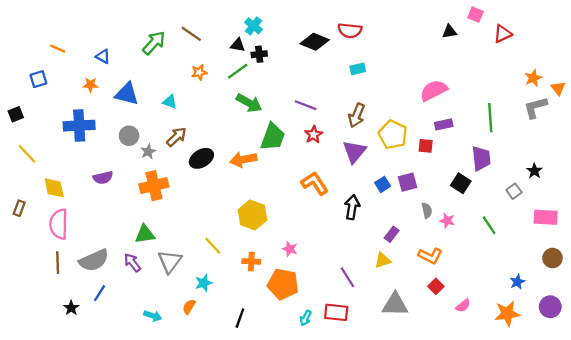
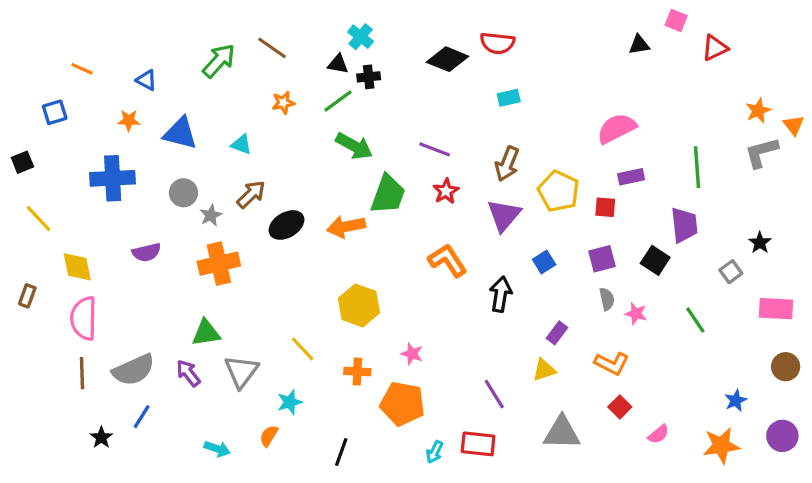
purple square: (408, 182) -> (602, 259), moved

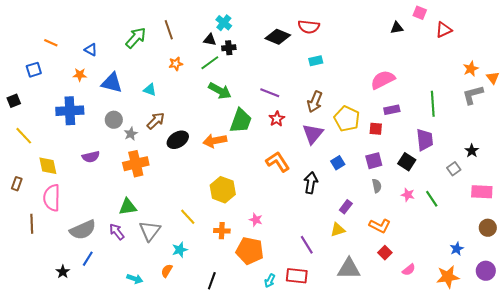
brown line: (272, 48) -> (169, 30), turned 36
pink star: (636, 314) -> (408, 195), moved
brown line: (82, 373) -> (32, 224), moved

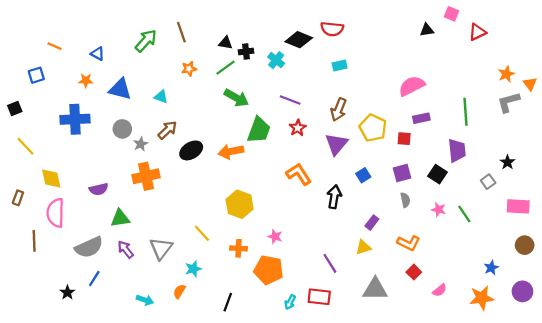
cyan cross: (224, 23) -> (276, 60), moved
purple semicircle: (91, 157) -> (99, 189), moved
green triangle: (128, 207) -> (120, 218), moved

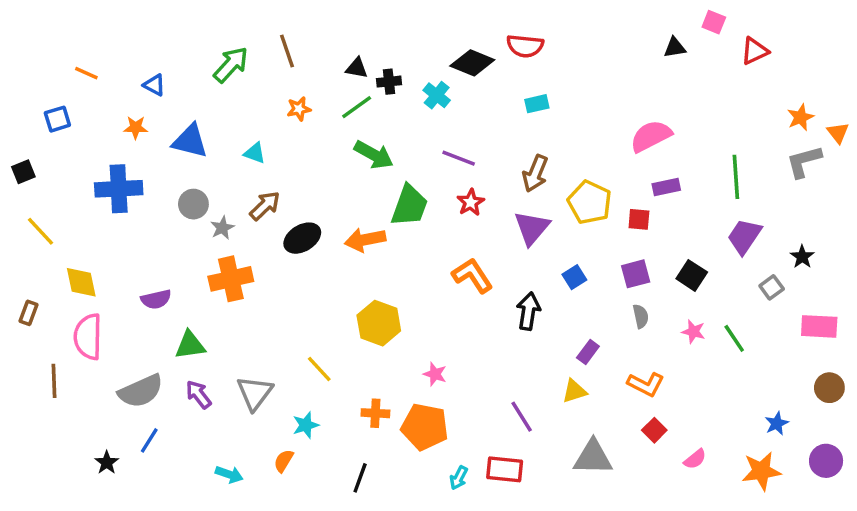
purple trapezoid: (457, 150) -> (744, 236), moved, turned -140
orange cross: (238, 248) -> (375, 413), moved

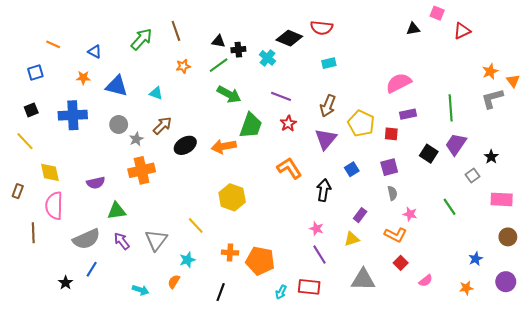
black square: (23, 172) -> (31, 110), moved
black square: (692, 275) -> (429, 154), moved
pink star: (693, 332) -> (410, 214), moved
pink star: (435, 374) -> (316, 229), moved
orange star: (761, 471) -> (466, 288), size x0.6

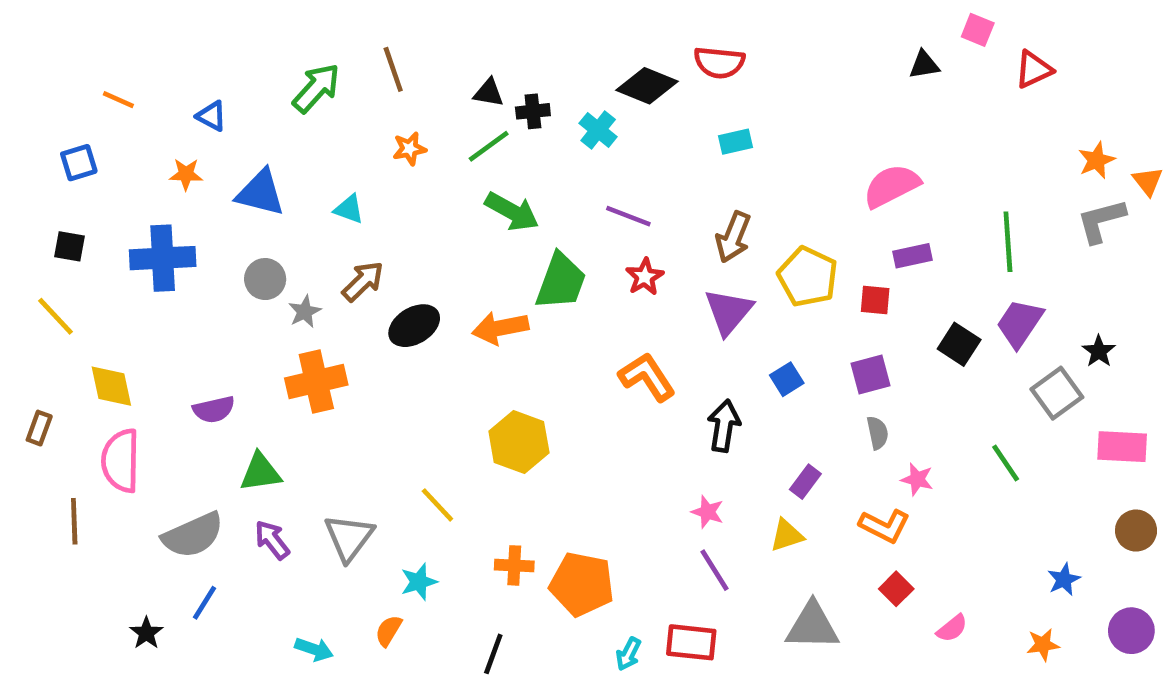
black square: (31, 110) -> (69, 246), turned 32
gray square: (472, 176) -> (1057, 393), size x1.5

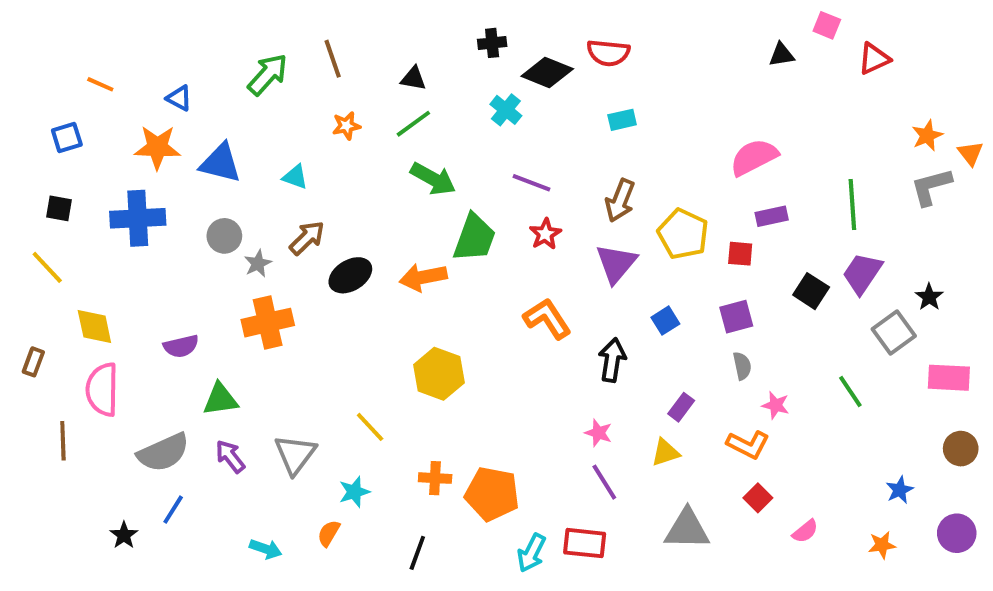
black cross: (533, 111) -> (492, 43), moved
orange star: (186, 174) -> (157, 147), size x1.6
cyan arrow: (628, 654) -> (531, 553), size x1.4

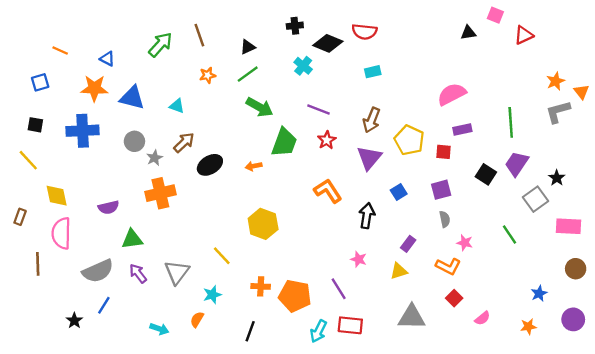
black triangle: (413, 78) -> (248, 47), turned -35
orange arrow: (423, 277) -> (254, 166), size x0.6
purple line: (604, 482) -> (339, 289), moved

